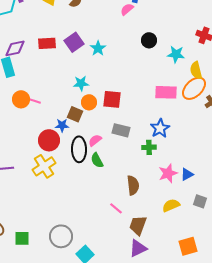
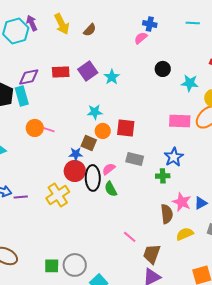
red circle: (49, 140) -> (75, 171), moved
pink star: (168, 173) -> (182, 202), turned -30
brown semicircle: (133, 185) -> (167, 214), moved
green square: (22, 238) -> (52, 266), moved

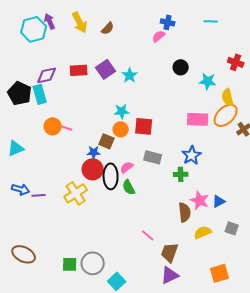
cyan star: (95, 112) -> (122, 111), moved

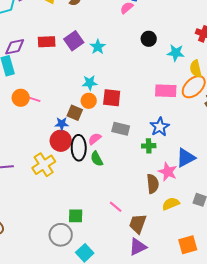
blue triangle: (219, 201) -> (186, 158), moved, size x1.5
green square: (70, 264) -> (76, 216), moved

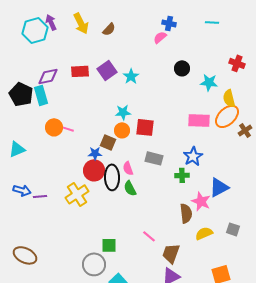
pink semicircle: (95, 139) -> (128, 168), turned -72

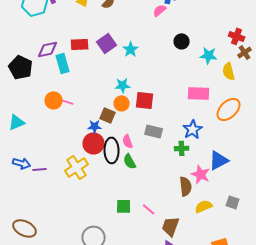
cyan rectangle: (41, 95) -> (63, 63), moved
orange ellipse: (227, 116) -> (229, 109), moved
brown cross: (245, 130) -> (245, 52), moved
green square: (109, 245) -> (124, 206), moved

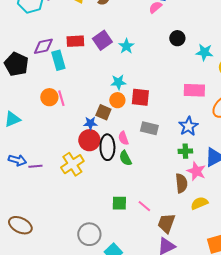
pink line: (66, 101) -> (61, 98), turned 56
green cross: (182, 148) -> (185, 151), moved

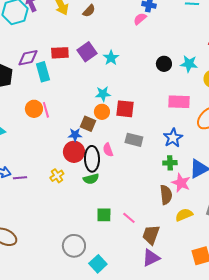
black circle: (177, 38) -> (164, 64), moved
green semicircle: (125, 158) -> (91, 179), moved, turned -77
yellow cross: (72, 164) -> (57, 176), size x0.6

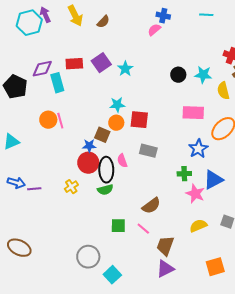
blue star: (173, 138) -> (198, 149), moved
brown semicircle: (166, 195) -> (151, 206), moved, turned 60

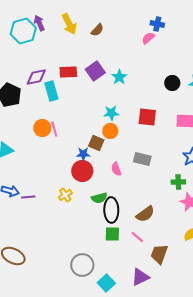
red square: (139, 120) -> (147, 117), moved
black ellipse: (106, 170) -> (111, 210), moved
purple triangle: (165, 269) -> (140, 277), moved

